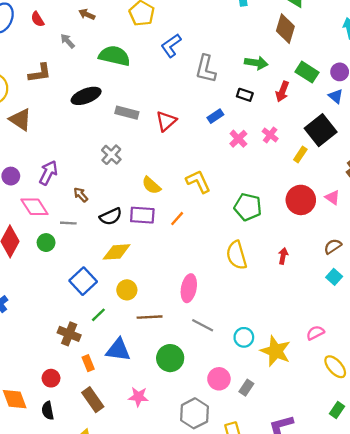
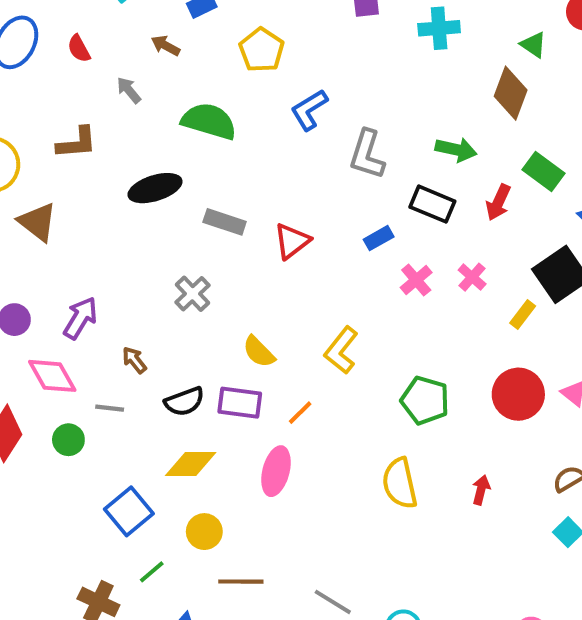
black rectangle: (245, 95) -> (432, 204), size x1.5
yellow L-shape: (198, 181) -> (341, 350), turned -120
pink ellipse: (189, 288) -> (276, 471), moved

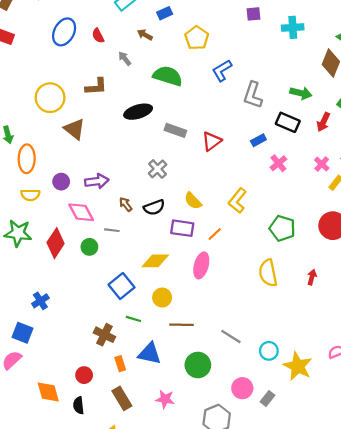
pink cross: (472, 277) -> (322, 164), moved
purple arrow: (80, 318) -> (97, 181), turned 50
black semicircle: (184, 402) -> (154, 207), moved
green line: (152, 572) -> (133, 319), turned 56

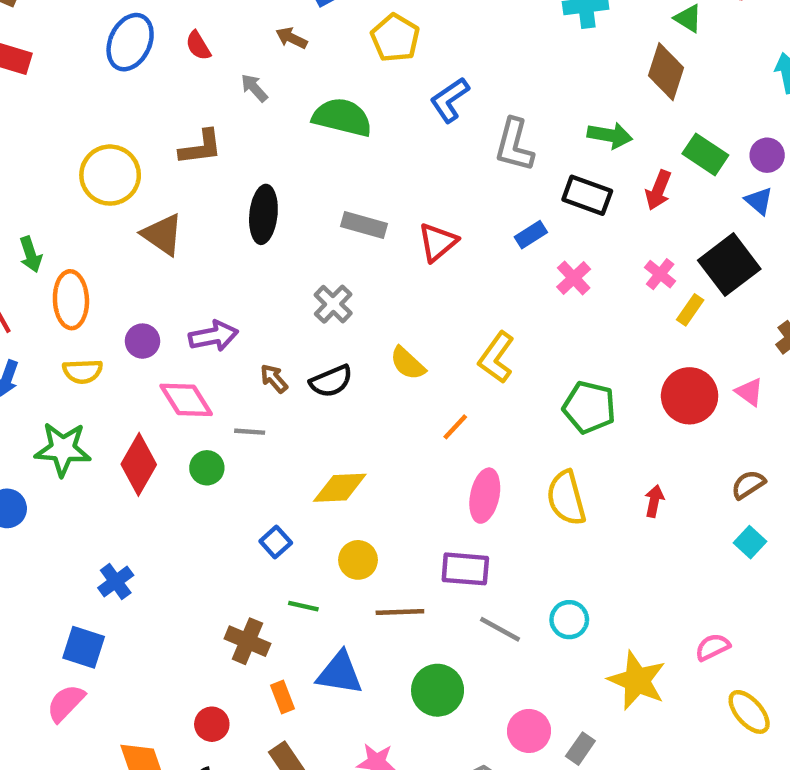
black ellipse: (138, 112) -> (263, 214), moved, turned -64
purple rectangle: (182, 228) -> (465, 569), moved
pink ellipse: (201, 265) -> (485, 496), moved
blue square: (122, 286) -> (276, 542), size x0.6
cyan circle: (269, 351) -> (569, 620), moved

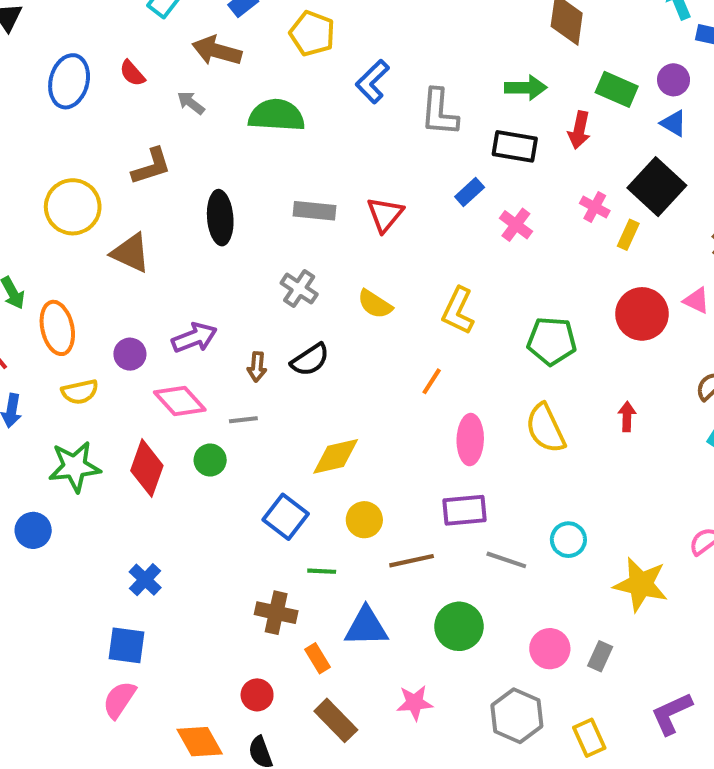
brown arrow: (291, 38) -> (217, 51), size x1.6
yellow semicircle: (408, 363) -> (375, 304), moved
brown arrow: (274, 379) -> (257, 367), turned -124
blue square: (276, 542) -> (286, 517), size x1.5

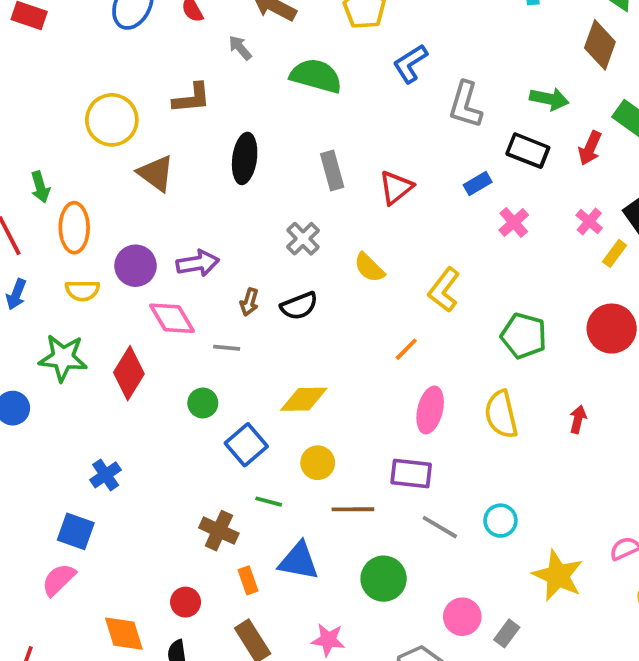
gray rectangle: (314, 211) -> (332, 171), turned 57
purple circle: (130, 354) -> (136, 266), size x1.4
green circle: (210, 460) -> (203, 403), moved

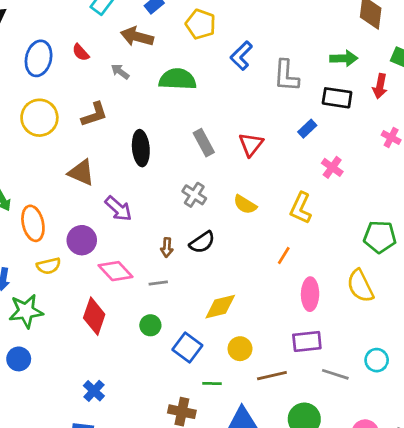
yellow circle: (112, 120) -> (39, 118), moved
pink cross: (514, 222) -> (332, 167), moved
purple arrow: (198, 263) -> (118, 209), moved, turned 64
green pentagon: (524, 336) -> (380, 237), moved
green star: (63, 358) -> (26, 311), moved

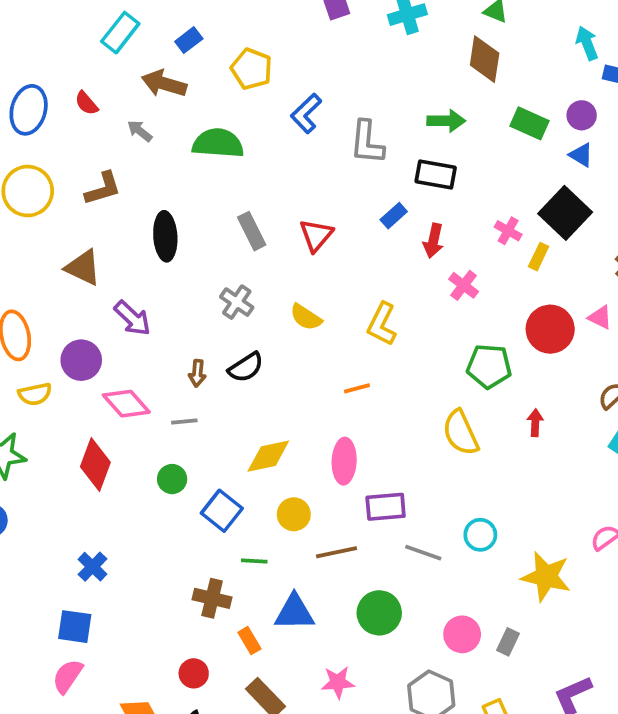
red arrow: (380, 86) -> (433, 241), moved
pink cross: (332, 167) -> (464, 285), moved
orange line: (284, 256) -> (357, 388), turned 42
pink ellipse: (310, 294) -> (344, 461), moved

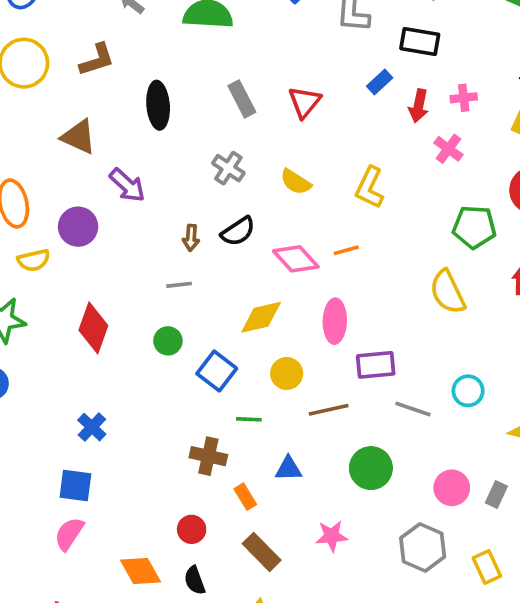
pink cross: (508, 231) -> (464, 98), moved, turned -35
pink diamond: (126, 404) -> (296, 259), moved
blue triangle: (294, 612) -> (288, 469), size x0.7

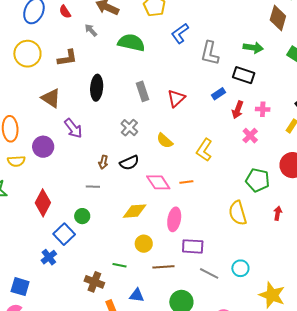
blue square: (217, 371) -> (64, 234), moved
blue cross: (92, 427) -> (49, 257), moved

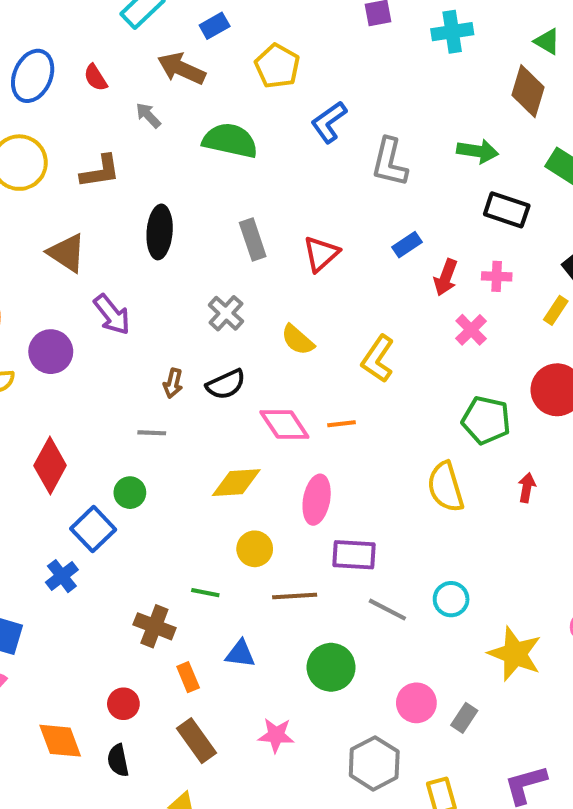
black rectangle: (244, 75) -> (507, 210), moved

